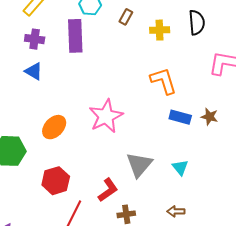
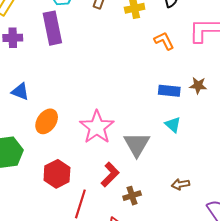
blue triangle: (34, 71) -> (20, 92), moved
orange L-shape: (163, 81) -> (164, 41), moved, size x0.7
pink star: (106, 116) -> (97, 127), moved
cyan triangle: (180, 168) -> (173, 125), moved

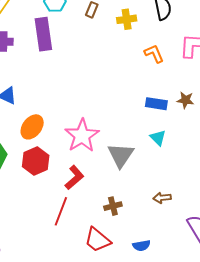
red hexagon: (57, 174) -> (36, 161), moved
red L-shape: (110, 175) -> (74, 178), moved

